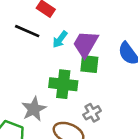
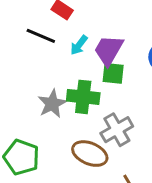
gray star: (34, 109) -> (52, 104), moved
gray cross: (92, 113) -> (117, 130), size x1.5

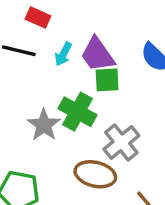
purple trapezoid: (108, 50) -> (98, 55), turned -56
green cross: (83, 97) -> (78, 112), turned 32

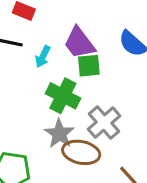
cyan arrow: (63, 54) -> (43, 57), moved
gray star: (44, 125) -> (59, 134), moved

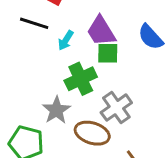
green cross: (63, 96) -> (81, 79), turned 32
gray star: (59, 134) -> (56, 110), moved

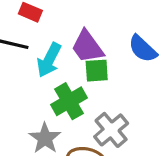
cyan arrow: (66, 40) -> (49, 60), size x1.5

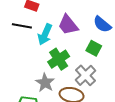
green square: (97, 71) -> (94, 48), moved, turned 35

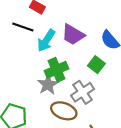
purple trapezoid: (68, 25) -> (73, 35), turned -30
gray star: (45, 83) -> (48, 85), moved

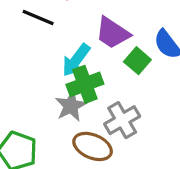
cyan arrow: (46, 41) -> (76, 60), moved
green square: (96, 65) -> (137, 61), moved

